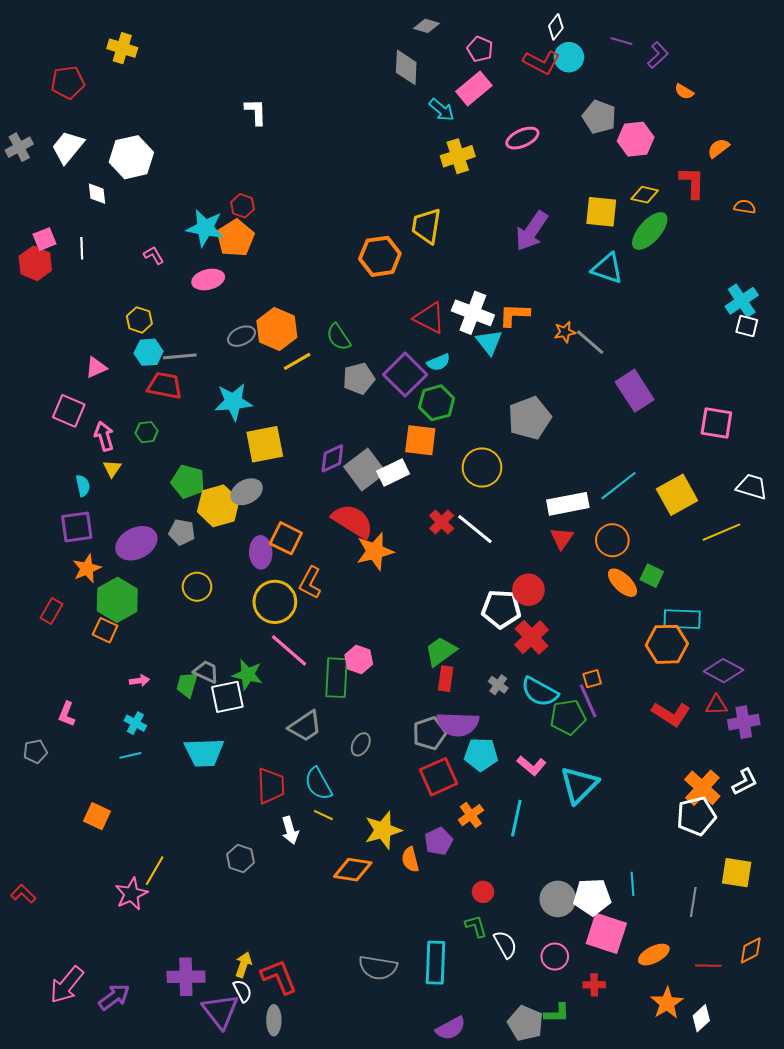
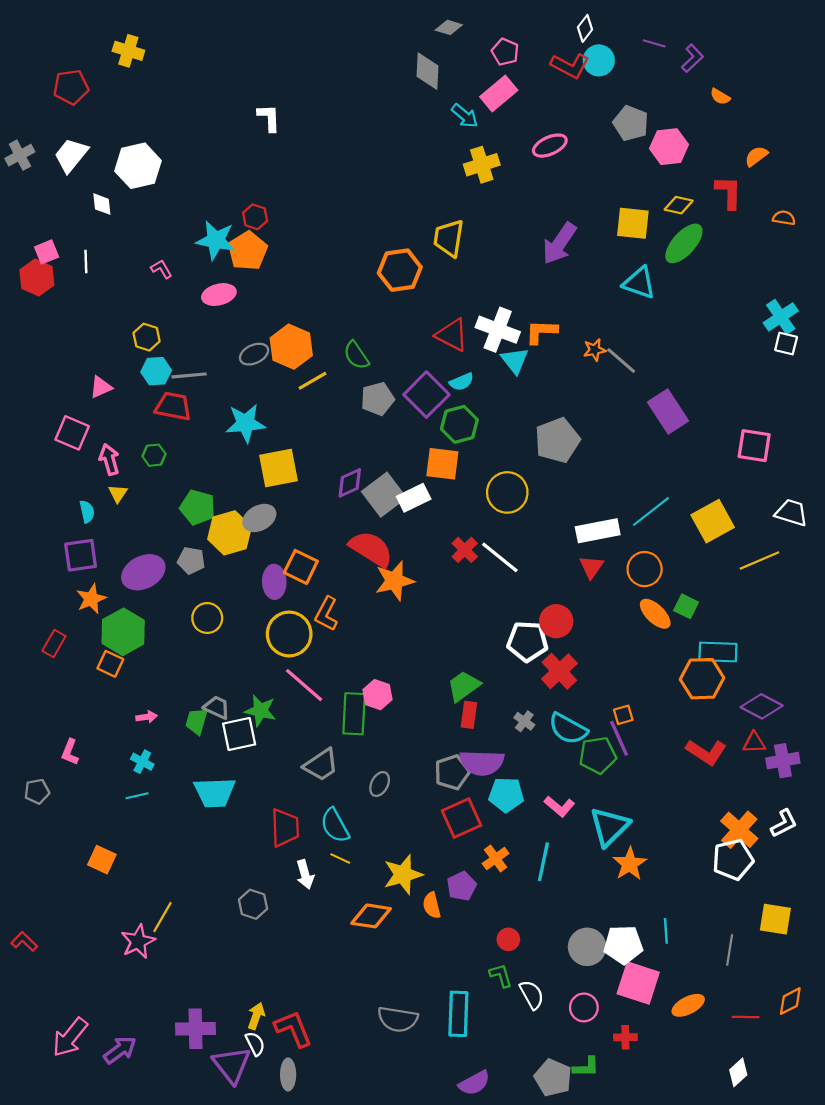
orange star: (667, 1003) -> (630, 864), moved

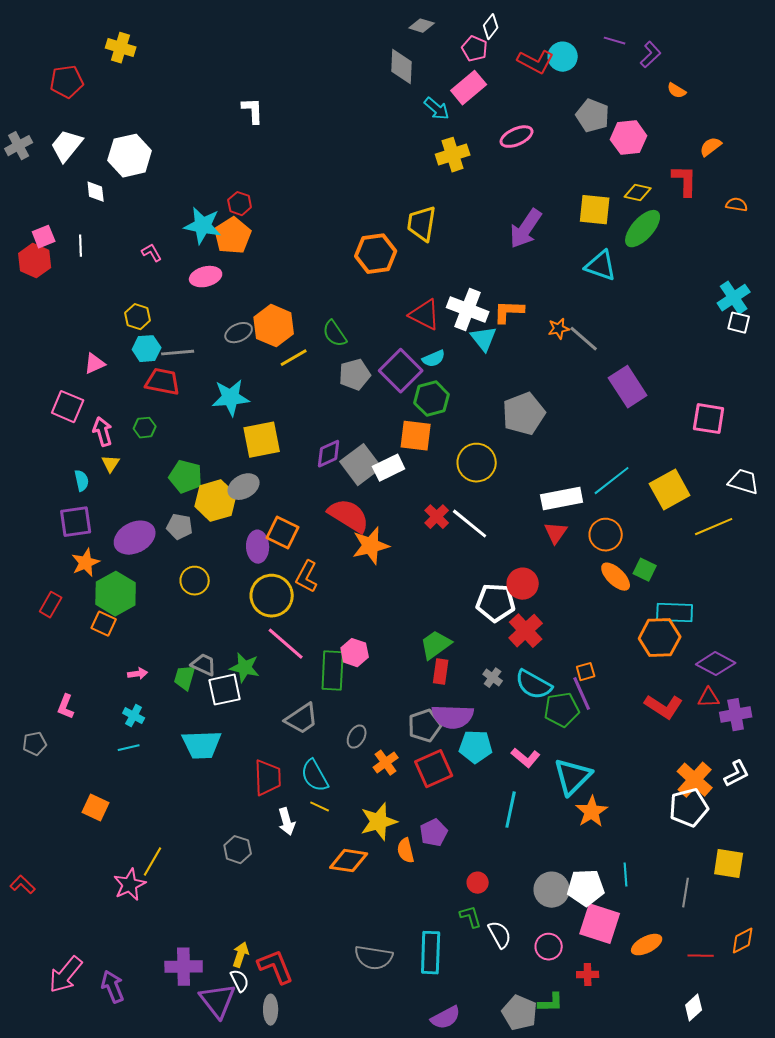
white diamond: (585, 28) -> (491, 27), moved
orange cross: (496, 858) -> (386, 763), moved
purple arrow: (120, 1050) -> (113, 987), turned -76

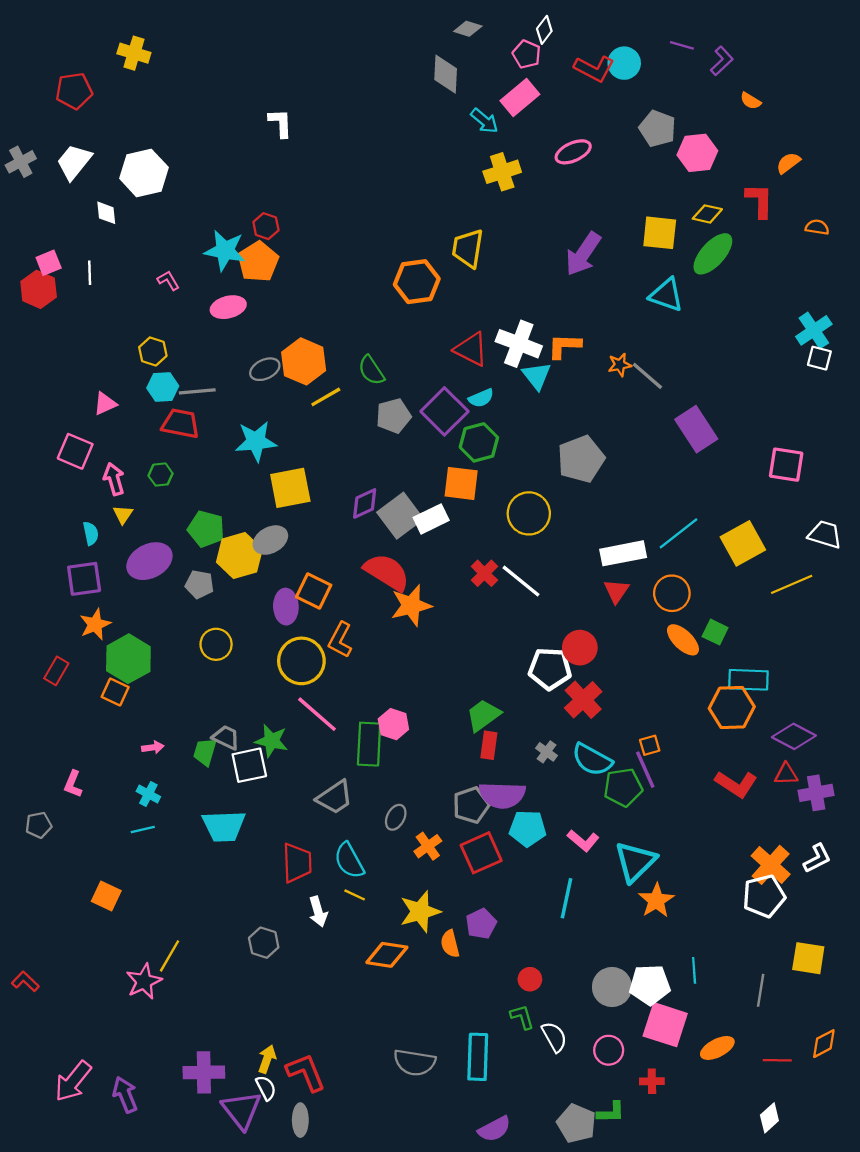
purple ellipse: (135, 538) -> (149, 561), moved

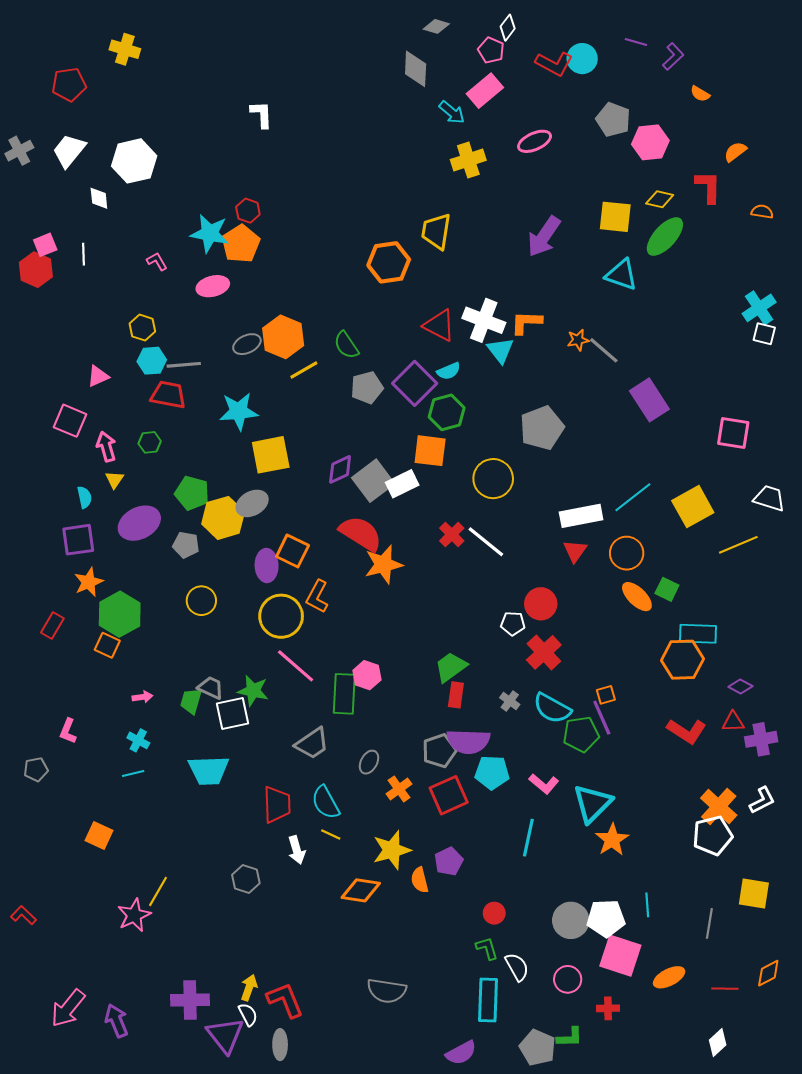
white pentagon: (550, 669) -> (513, 623), size x0.6
purple diamond: (794, 736) -> (740, 687), size x0.6
cyan rectangle: (478, 1057) -> (488, 1000), moved

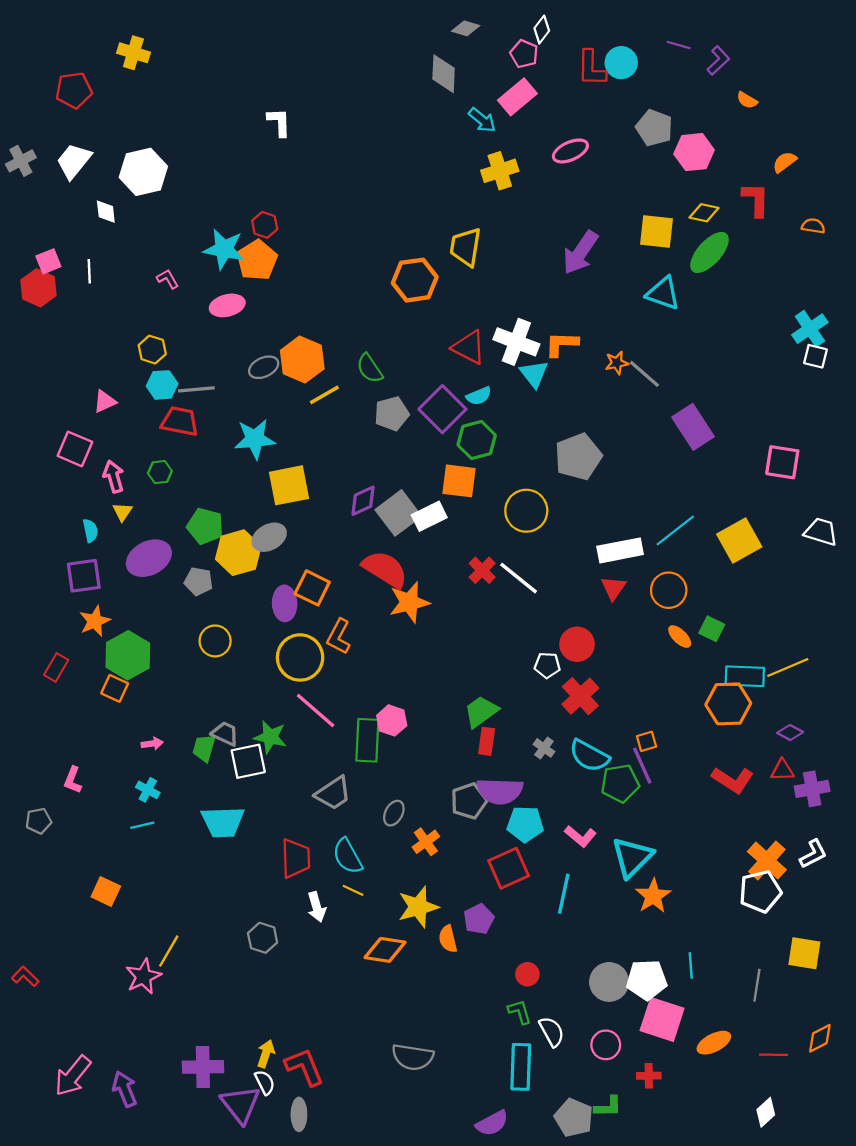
red L-shape: (554, 64) -> (591, 68), turned 63
yellow line: (738, 545) -> (788, 667), moved
orange ellipse: (637, 597) -> (680, 637), size x0.7
red square: (449, 795) -> (509, 868), moved

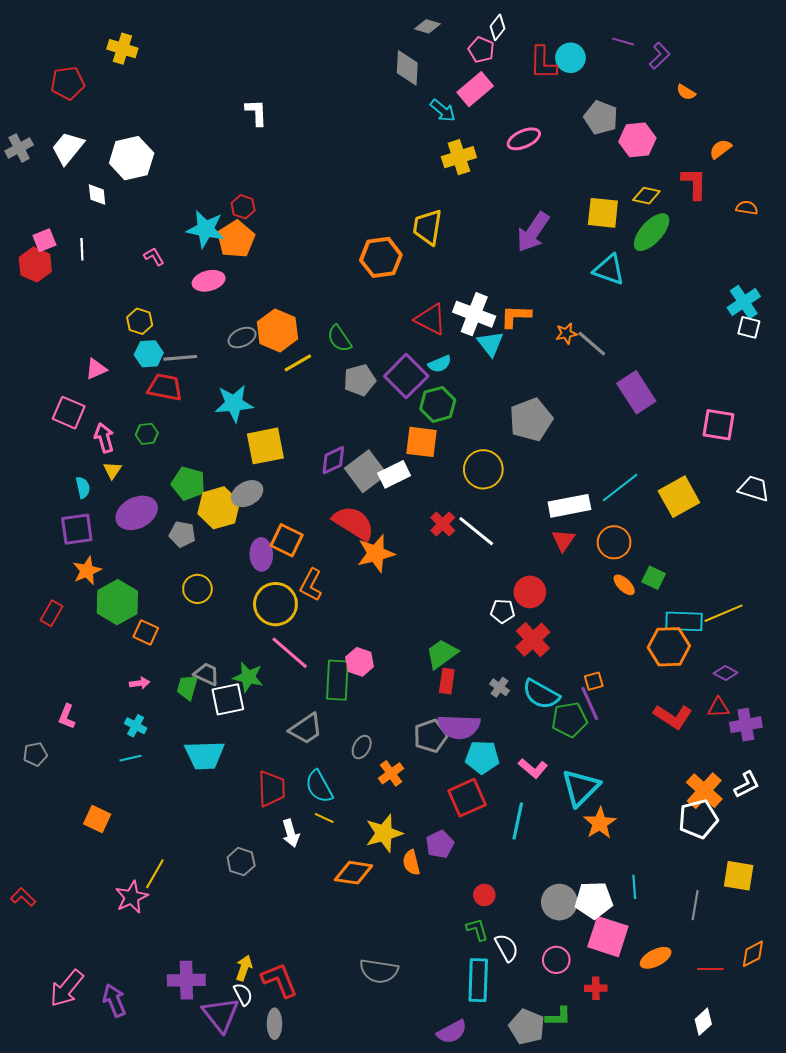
orange square: (115, 688) -> (146, 632), moved

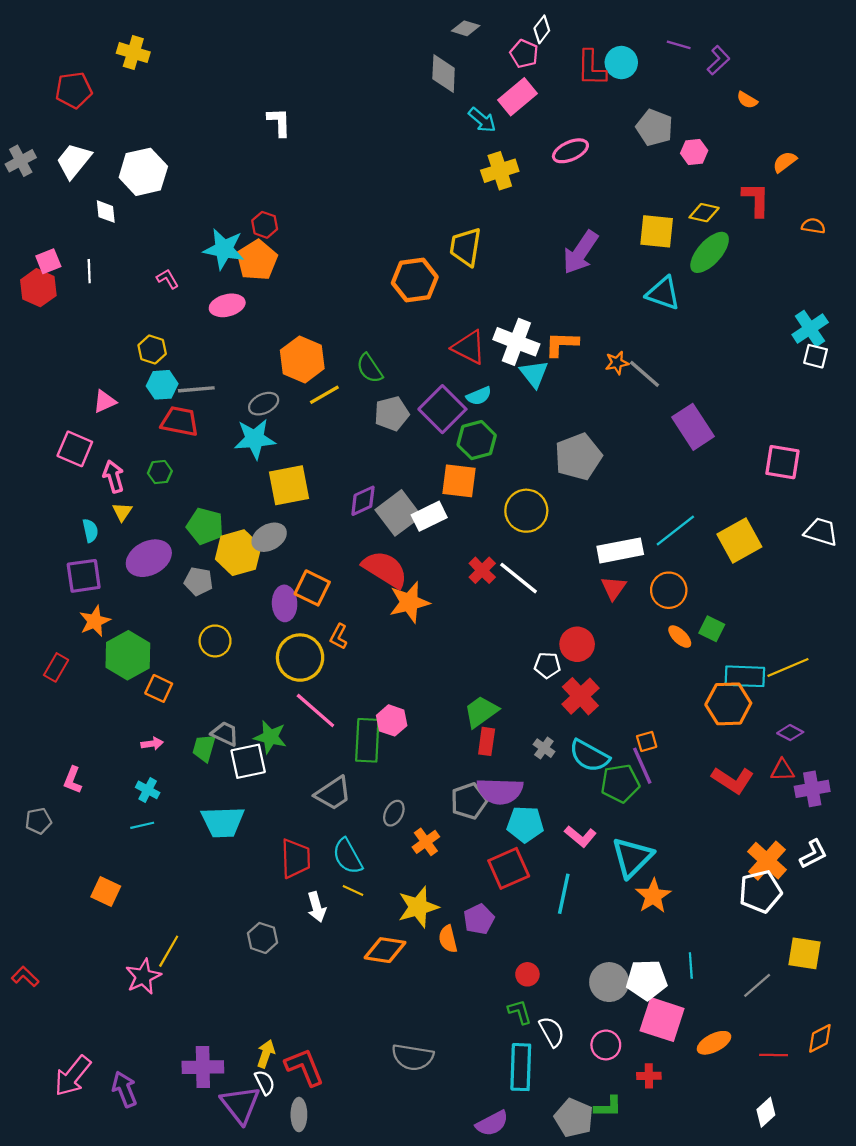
pink hexagon: (637, 140) -> (694, 152), size x0.7
gray ellipse: (242, 338) -> (264, 404), moved
orange L-shape: (311, 585) -> (339, 637), size x0.7
gray line: (695, 905) -> (757, 985), turned 40

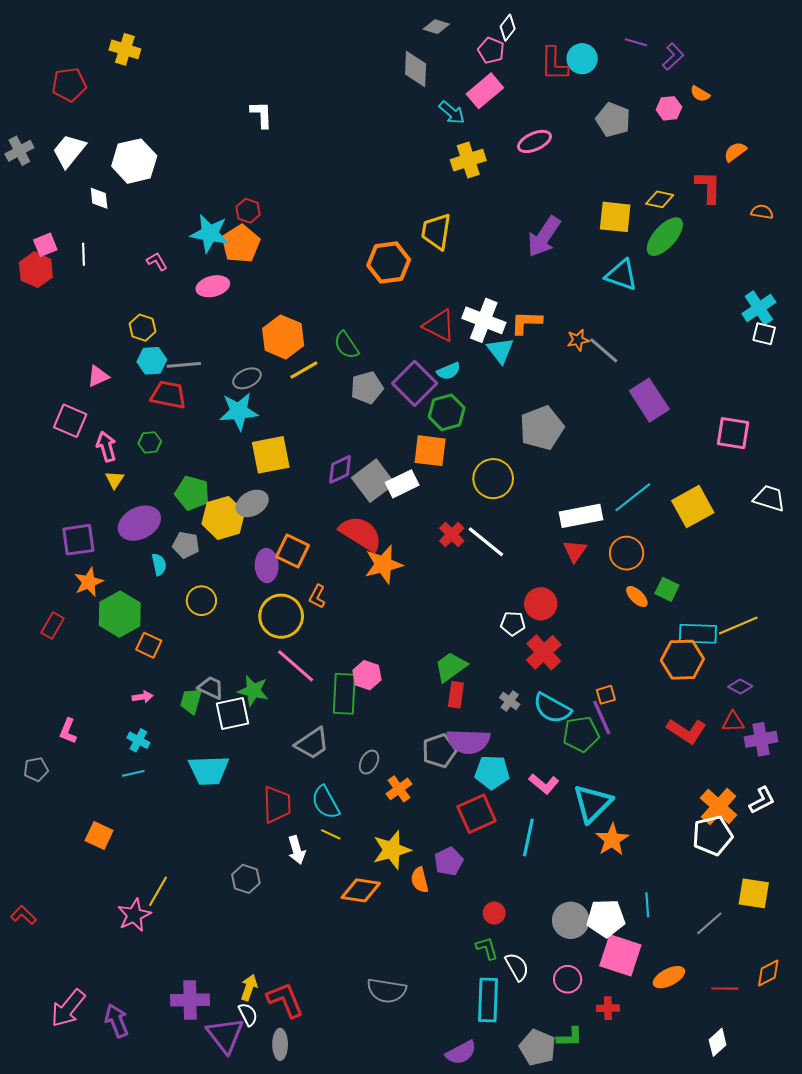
pink hexagon: (694, 152) -> (669, 108), moved
cyan semicircle: (90, 531) -> (159, 564), moved

